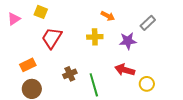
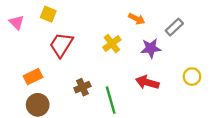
orange arrow: (108, 16) -> (137, 19), moved
pink triangle: (14, 19) -> (16, 22), turned -40
yellow cross: (95, 37) -> (112, 44), turned -35
yellow circle: (147, 84) -> (192, 77), moved

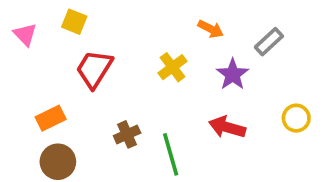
purple star: (151, 48) -> (233, 74), turned -30

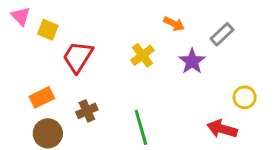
yellow square: (74, 22) -> (48, 30), moved
pink triangle: (25, 34) -> (21, 16), moved
red arrow: (227, 127) -> (222, 129), moved
brown cross: (127, 134) -> (87, 111), moved

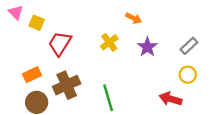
gray rectangle: (222, 34) -> (189, 46), moved
brown cross: (87, 111) -> (67, 85), size x1.6

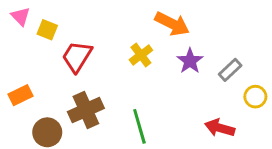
orange arrow: (134, 18) -> (172, 24), size x1.6
gray rectangle: (189, 46) -> (230, 70), moved
orange rectangle: (32, 75) -> (20, 95), moved
yellow circle: (188, 75) -> (255, 97), moved

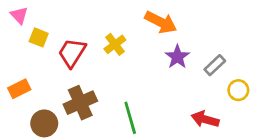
yellow square: (47, 30) -> (39, 37), moved
yellow cross: (141, 55) -> (115, 44), moved

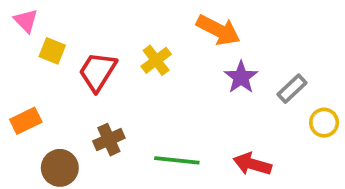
brown cross: (80, 103) -> (109, 140), size x0.7
green line: (130, 118) -> (177, 160), turned -68
red arrow: (205, 119) -> (252, 164), moved

